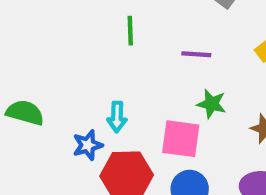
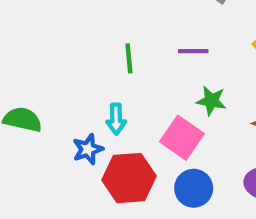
green line: (130, 31) -> (129, 58), moved
pink square: (181, 139) -> (182, 138), turned 30

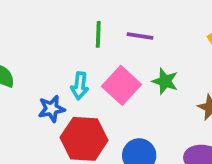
purple line: (193, 51) -> (140, 36), moved
pink square: (182, 138) -> (121, 85), moved

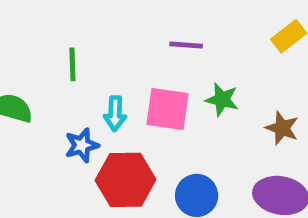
green line: (98, 34) -> (72, 64), moved
pink square: (121, 85) -> (168, 109), turned -30

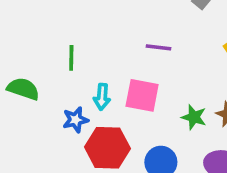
green star: (222, 100) -> (194, 117), moved

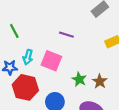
green line: (71, 58) -> (14, 31), turned -40

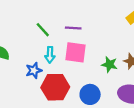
green line: (14, 31) -> (43, 30), moved
purple line: (66, 35) -> (73, 28), moved

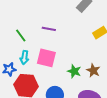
purple line: (73, 28) -> (49, 29), moved

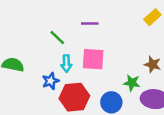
green star: (74, 71) -> (132, 83), moved

